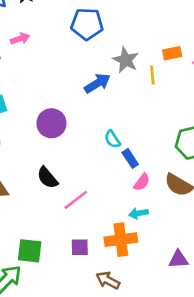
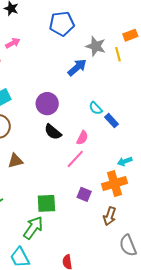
black semicircle: (47, 178) -> (53, 132), moved
pink semicircle: (142, 182) -> (82, 138), moved
purple square: (80, 247) -> (84, 194), turned 32
brown arrow: (108, 280) -> (110, 216), turned -90

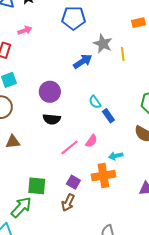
orange rectangle: (130, 35) -> (139, 23), moved
black semicircle: (53, 132) -> (52, 119), turned -42
pink semicircle: (82, 138) -> (91, 141), moved
brown arrow: (110, 216) -> (68, 203), moved

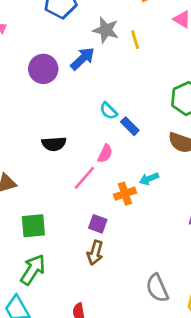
purple circle: (50, 92) -> (43, 69), moved
pink semicircle: (91, 141) -> (105, 154), moved
orange cross: (103, 176) -> (125, 194), moved, size x0.7
green square: (37, 186) -> (33, 226), moved

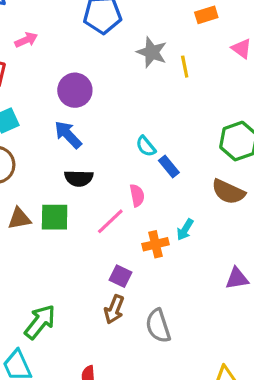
blue arrow: (83, 59) -> (68, 135), moved, turned -96
pink semicircle: (105, 154) -> (137, 195), turned -42
cyan arrow: (149, 179) -> (185, 230), turned -42
green square: (33, 226) -> (55, 217), moved
gray semicircle: (157, 288) -> (158, 326), moved

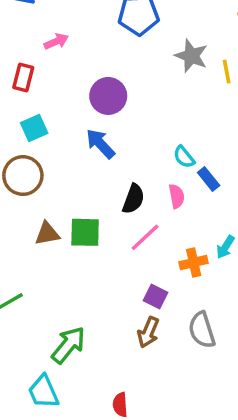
black semicircle: (79, 178) -> (133, 199), moved, turned -72
pink semicircle: (137, 195) -> (177, 196), moved
gray semicircle: (158, 326) -> (202, 330), moved

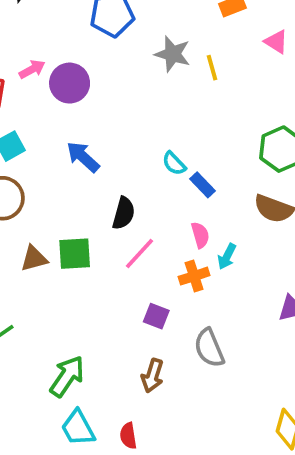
pink arrow: (56, 41) -> (32, 69), moved
purple circle: (108, 96) -> (70, 83), moved
pink semicircle: (177, 196) -> (200, 235), moved
brown arrow: (148, 332) -> (152, 376), moved
cyan trapezoid: (43, 392) -> (78, 428), moved

